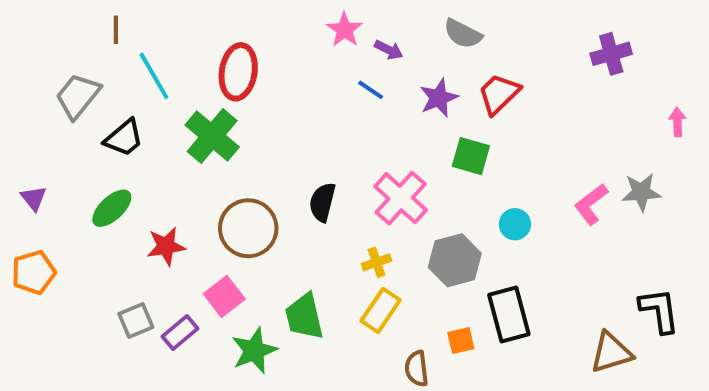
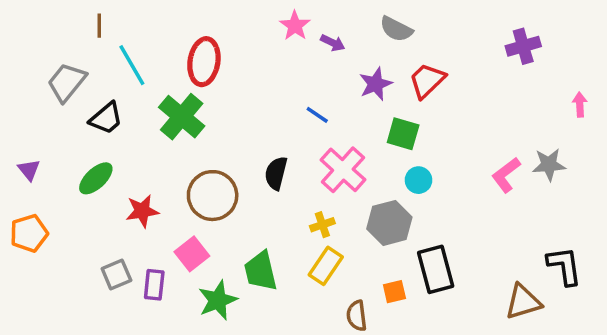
blue line: (371, 90) -> (317, 115), moved
cyan circle: (515, 224) -> (418, 180), moved
purple rectangle: (180, 333) -> (154, 285), turned -44

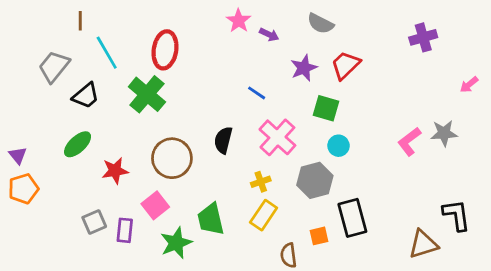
pink arrow: (580, 105) -> (469, 85), turned -126
purple triangle: (29, 170) -> (18, 155), moved

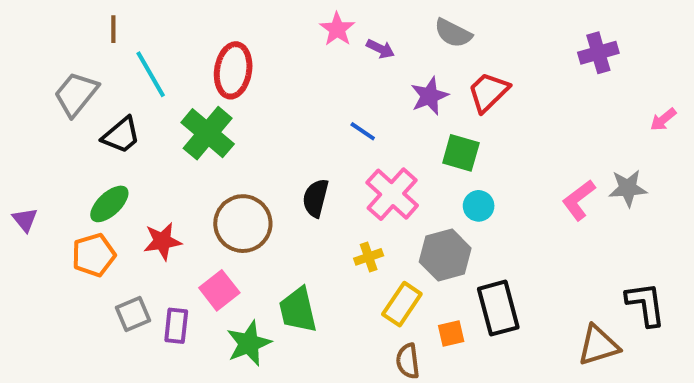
orange pentagon: (23, 189) -> (94, 255), moved
yellow rectangle: (264, 215) -> (402, 304), moved

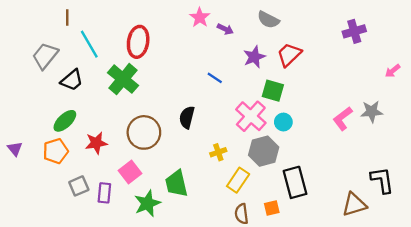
pink cross: (392, 194) -> (251, 116), moved
purple triangle: (25, 220) -> (15, 149), moved
orange square: (451, 334) -> (272, 208), moved

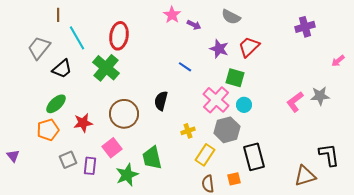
purple star: (254, 57) -> (219, 49), turned -30
purple triangle: (15, 149) -> (13, 156), moved

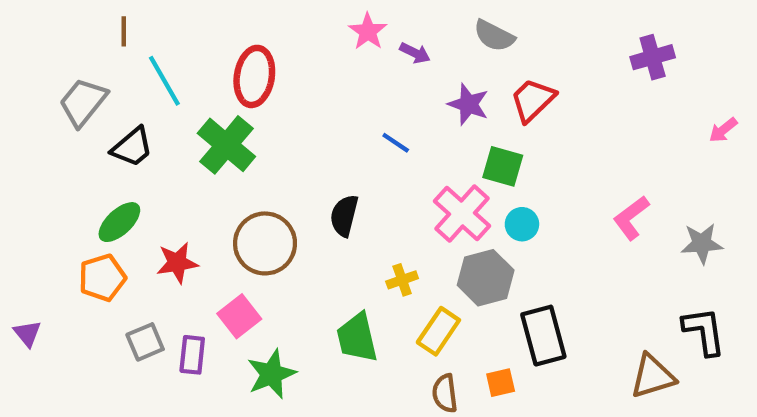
gray star: (320, 96) -> (702, 243), moved
green trapezoid: (152, 158) -> (357, 338), moved

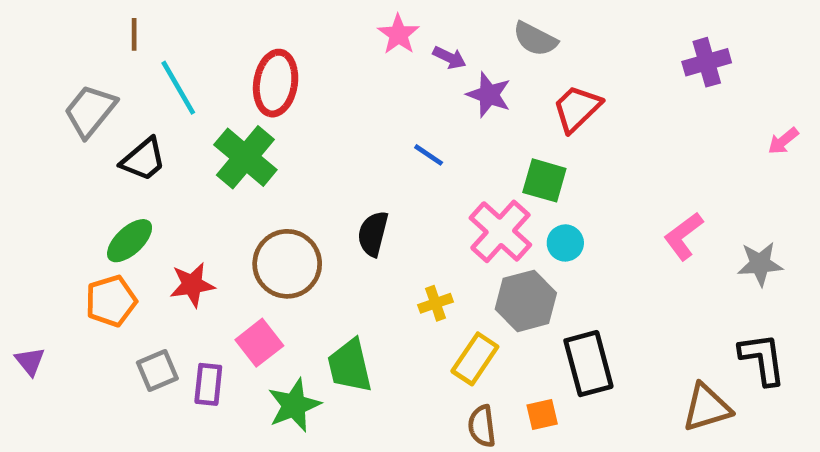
purple star: (468, 104) -> (489, 95), moved
green trapezoid: (357, 338) -> (350, 366), moved

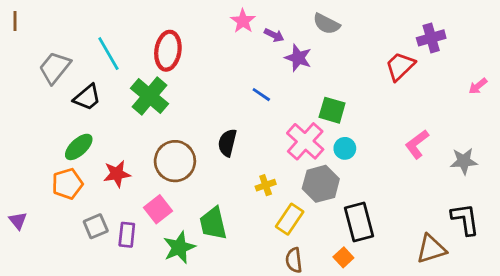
brown line: (134, 34) -> (15, 21), moved
red trapezoid: (577, 109) -> (400, 66), moved
orange square: (542, 415) -> (343, 257), moved, turned -30

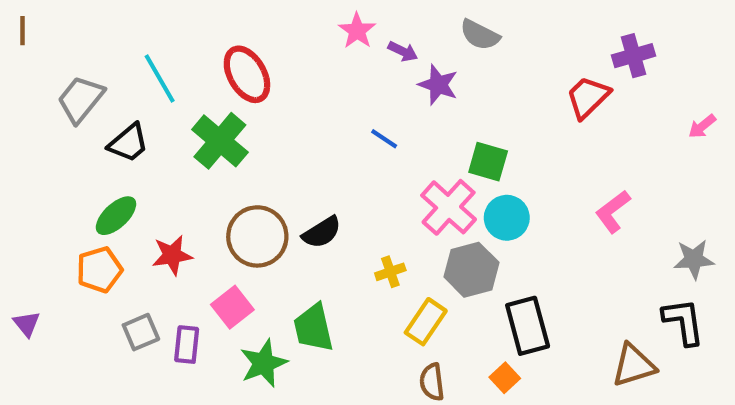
red ellipse: (168, 51) -> (247, 74), turned -39
black semicircle: (227, 143) -> (322, 232), moved, turned -136
cyan circle: (345, 148) -> (507, 218), size x1.4
gray star: (464, 161) -> (694, 259), moved

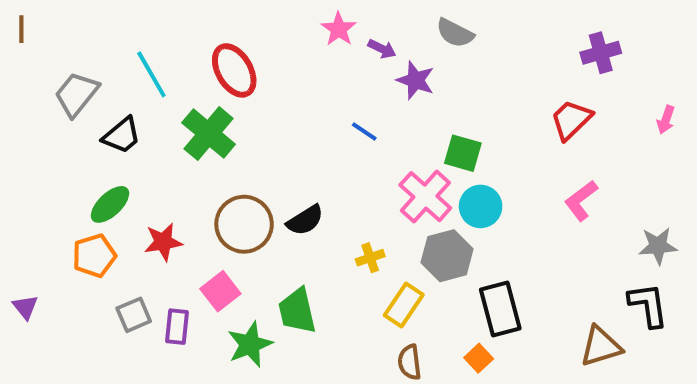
red trapezoid: (588, 97) -> (571, 120), moved
pink arrow: (702, 126) -> (666, 120), turned -32

